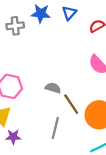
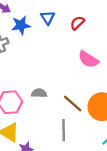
gray semicircle: (53, 88) -> (39, 93), moved

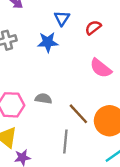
blue star: (21, 25) -> (48, 42), moved

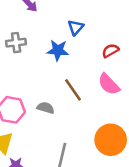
red semicircle: (93, 27) -> (110, 51), moved
brown line: (78, 114) -> (73, 90), moved

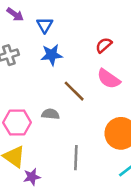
blue triangle: (76, 27) -> (45, 25), moved

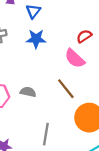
pink semicircle: (109, 79) -> (75, 58), moved
brown line: (74, 91) -> (66, 89), moved

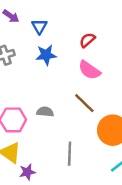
red semicircle: (84, 36) -> (87, 40), moved

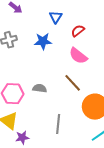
blue triangle: (39, 26) -> (56, 17), moved

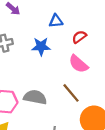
blue triangle: (56, 17) -> (56, 21), turned 48
gray semicircle: (40, 88) -> (35, 97), size x1.5

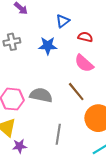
blue triangle: (56, 21) -> (63, 21), turned -32
red semicircle: (79, 37) -> (85, 37), turned 48

